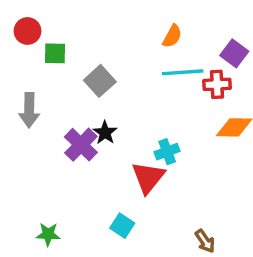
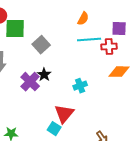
green square: (55, 53) -> (15, 29), size x1.5
purple square: (234, 53) -> (119, 29), turned -35
red triangle: (148, 177) -> (64, 114), moved

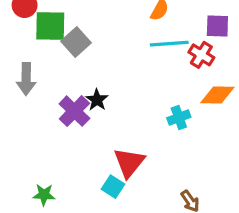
gray square: (41, 45) -> (76, 42), moved
red cross: (109, 47) -> (201, 55), turned 35
cyan cross: (80, 86) -> (179, 118), moved

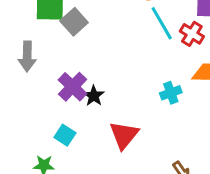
cyan line: (169, 44) -> (162, 23), turned 64
black star: (97, 100) -> (94, 96), moved
cyan square: (113, 187) -> (65, 135), moved

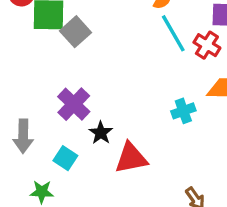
gray arrow: (27, 57) -> (23, 136), moved
black star: (94, 96) -> (101, 133), moved
red triangle: (124, 135) -> (131, 158), turned 40

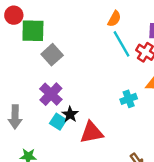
gray square: (75, 32) -> (52, 55), moved
cyan square: (65, 158) -> (58, 122), moved

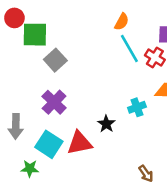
black star: (70, 114) -> (106, 124), moved
cyan square: (58, 122) -> (49, 144), moved, size x1.5
red triangle: (92, 132) -> (80, 143), moved

